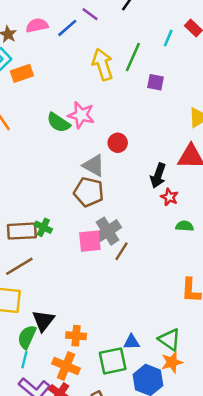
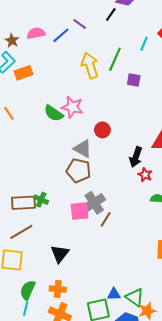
black triangle: (43, 321) -> (60, 254), moved
orange cross: (76, 336) -> (58, 289), moved
green triangle: (169, 340) -> (135, 297), moved

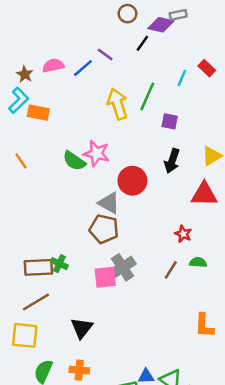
orange rectangle: (23, 73) -> (38, 113), turned 30
red circle: (102, 130) -> (132, 181), size x1.5
black arrow: (136, 157) -> (172, 161), moved
brown line: (106, 219) -> (171, 270), moved

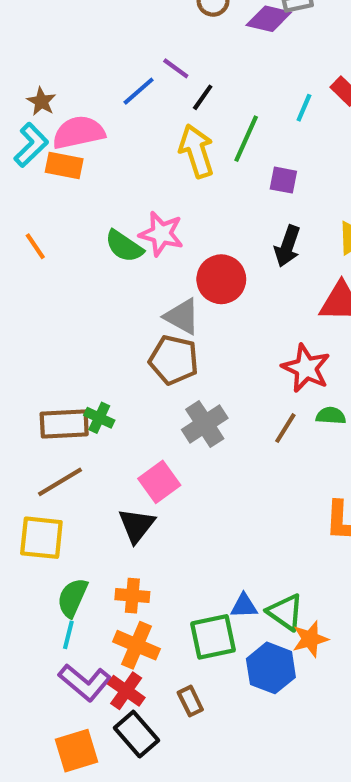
black line: (142, 43) -> (203, 97), moved
pink semicircle: (53, 66) -> (79, 132), moved, size x1.4
red star: (183, 234) -> (306, 368), size x1.6
pink square: (105, 277) -> (159, 482), moved, turned -30

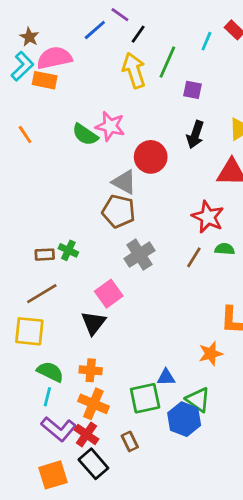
brown rectangle: (64, 424) -> (45, 255), size x0.6
green semicircle: (72, 598) -> (50, 372), turned 92
green triangle: (285, 612) -> (198, 400), moved
orange star: (310, 639) -> (211, 354), moved

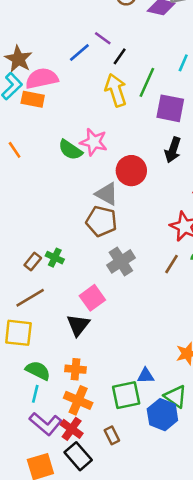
brown star: (29, 37) -> (18, 59), size x1.5
purple square: (193, 90) -> (170, 108), size x1.6
brown rectangle: (45, 255) -> (33, 261), turned -48

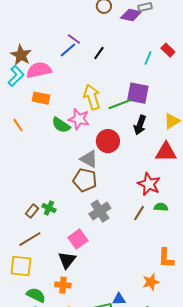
purple line: (103, 38) -> (74, 39), moved
green line: (147, 82) -> (120, 104), moved, turned 45
yellow arrow: (116, 90) -> (92, 97), moved
orange rectangle: (33, 99) -> (41, 98), moved
orange cross: (76, 369) -> (63, 285), moved

